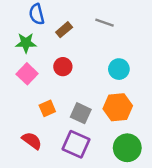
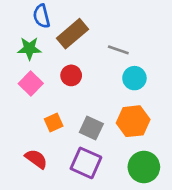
gray line: (105, 23) -> (118, 50), moved
brown rectangle: (64, 30) -> (72, 34), size x1.6

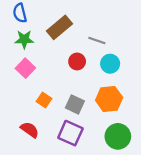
blue semicircle: (42, 16) -> (20, 13), moved
red circle: (71, 75) -> (77, 61), moved
orange square: (54, 123) -> (44, 100), turned -32

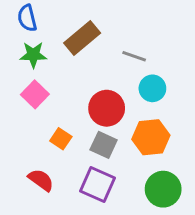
red circle: (77, 61) -> (107, 108), moved, size x1.5

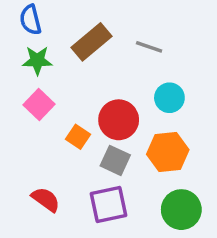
gray line: (134, 56) -> (149, 47), moved
orange square: (61, 139) -> (78, 137), moved
purple square: (97, 185) -> (108, 204), turned -36

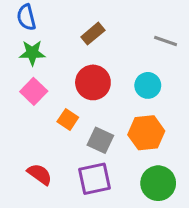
brown rectangle: (92, 42) -> (93, 34), moved, size x0.7
gray line: (149, 47) -> (166, 41), moved
red circle: (119, 120) -> (93, 82), moved

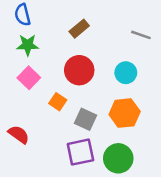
red semicircle: (40, 174) -> (19, 134), moved
green circle: (158, 183) -> (118, 158), moved

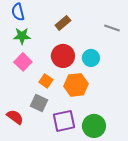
cyan circle: (126, 73) -> (91, 58), moved
orange hexagon: (125, 113) -> (76, 85), moved
gray square: (85, 119) -> (39, 103), moved
red semicircle: (19, 134) -> (15, 117), moved

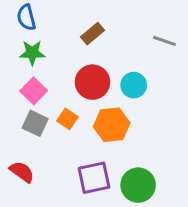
gray square: (39, 103) -> (35, 123), moved

